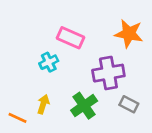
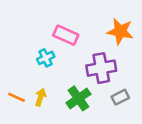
gray rectangle: (129, 104) -> (120, 97), turned -54
orange line: (17, 118) -> (16, 97), moved

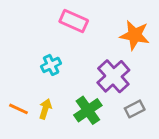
pink rectangle: (66, 35) -> (74, 21), moved
purple cross: (101, 68) -> (113, 76), turned -32

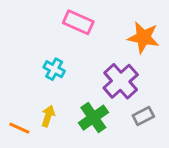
cyan cross: (51, 65) -> (54, 69), turned -36
orange line: (18, 109) -> (19, 128), moved

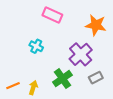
yellow arrow: (48, 116) -> (33, 88), moved
orange line: (19, 128) -> (13, 86), turned -48

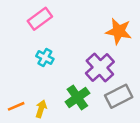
pink rectangle: (52, 15) -> (40, 19), moved, turned -60
gray rectangle: (96, 78) -> (119, 96), size x1.5

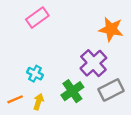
cyan cross: (45, 57) -> (35, 74), moved

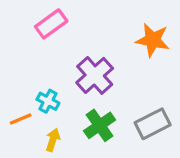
purple cross: (93, 63) -> (95, 75), moved
orange line: (15, 99) -> (21, 119), moved

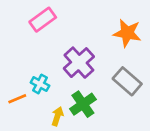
gray rectangle: (153, 124) -> (127, 81), moved, turned 68
yellow arrow: (53, 140) -> (57, 116), moved

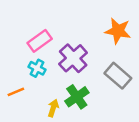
pink rectangle: (43, 20) -> (40, 41), moved
cyan cross: (40, 84) -> (37, 68), moved

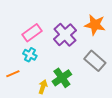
purple cross: (73, 58) -> (65, 35), moved

